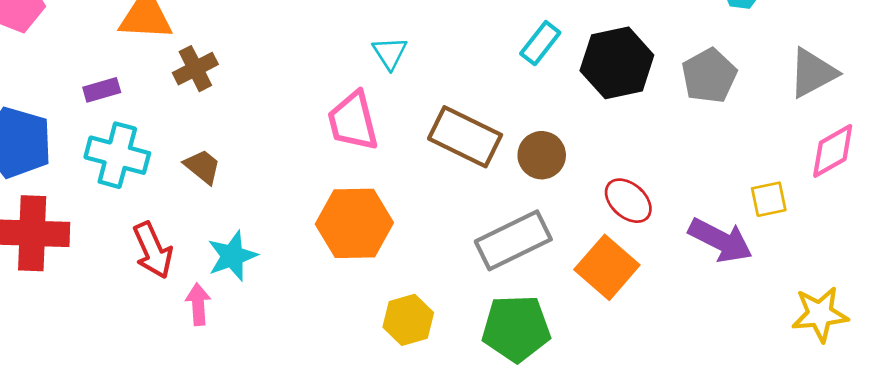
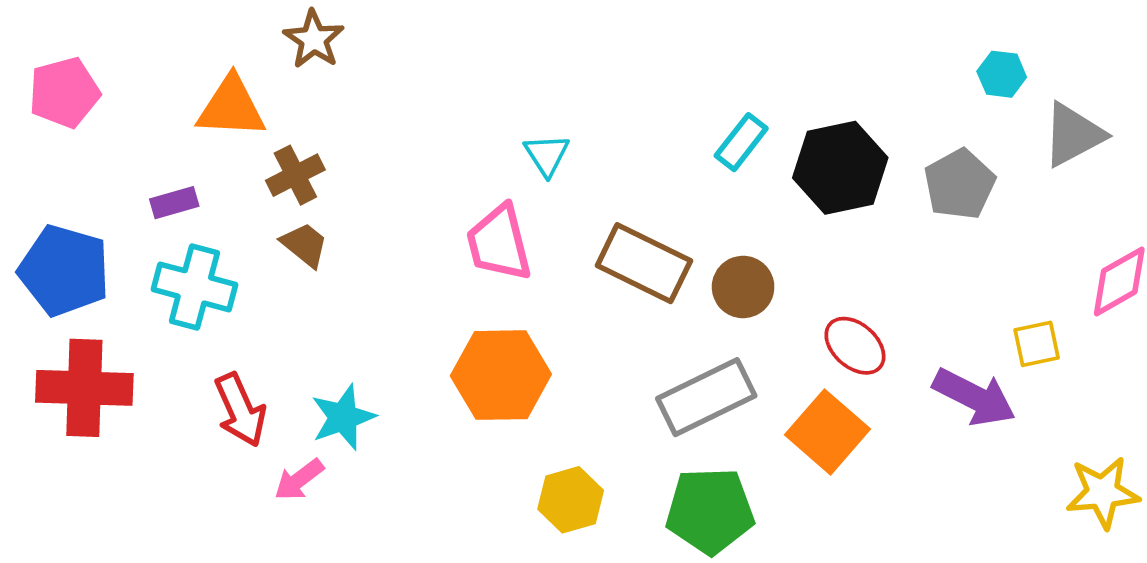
gray triangle: (813, 73) -> (1073, 135), moved
brown trapezoid: (202, 167) -> (305, 245), moved
pink arrow: (198, 304) -> (299, 480), turned -123

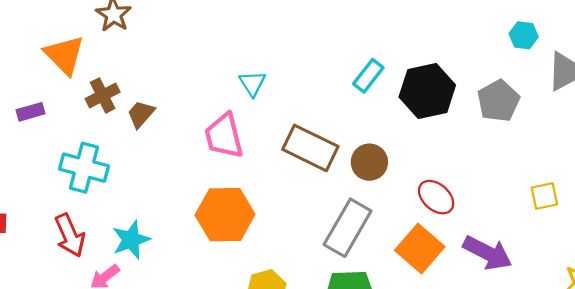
orange triangle: (231, 107) -> (64, 55), turned 42
brown trapezoid: (305, 245) -> (141, 114), moved, turned -88
cyan cross: (194, 287) -> (84, 168), moved
gray rectangle: (706, 397) -> (348, 228), turned -34
purple arrow: (974, 397) -> (487, 253), moved

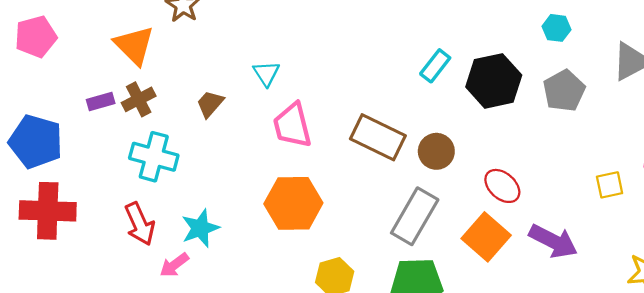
cyan hexagon: (524, 35) -> (556, 28), moved
cyan triangle: (252, 83) -> (266, 73), moved
brown cross: (103, 95) -> (139, 99), moved

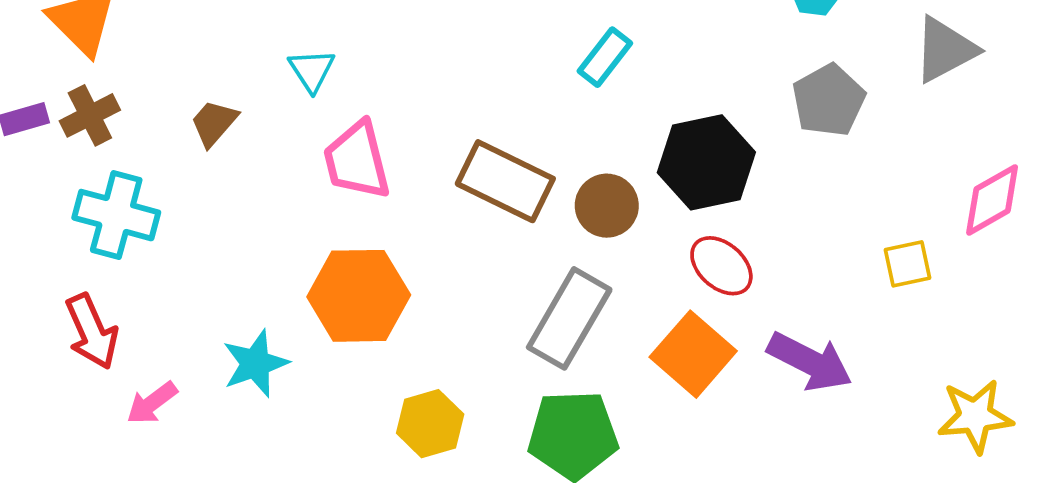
black hexagon: (494, 81) -> (706, 162), moved
cyan star: (200, 228) -> (255, 363), moved

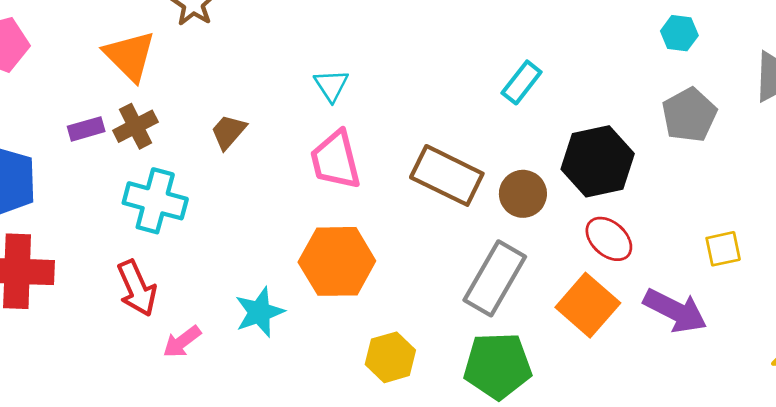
cyan triangle: (312, 70) -> (331, 85), moved
yellow square: (907, 264) -> (723, 249), moved

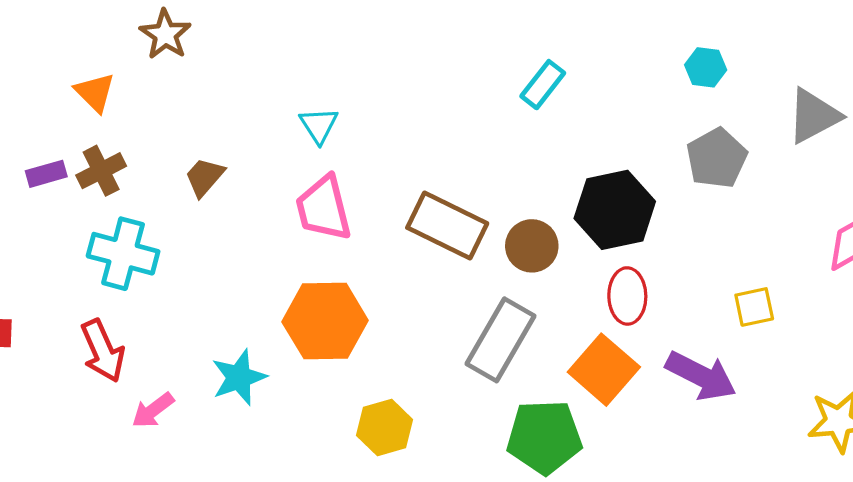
orange triangle: (130, 56) -> (95, 92), size x0.7
cyan rectangle: (522, 82) -> (543, 85), moved
red ellipse: (609, 239) -> (627, 296), turned 48
green pentagon: (498, 366) -> (544, 437), moved

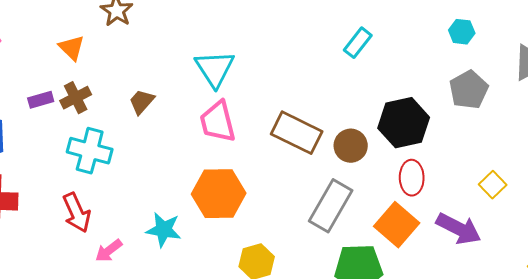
cyan triangle: (319, 125) -> (215, 69), size x1.6
yellow square: (754, 307) -> (493, 185), turned -32
cyan star: (239, 377) -> (164, 230), turned 30

